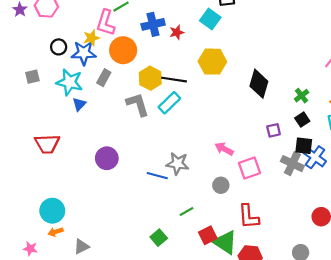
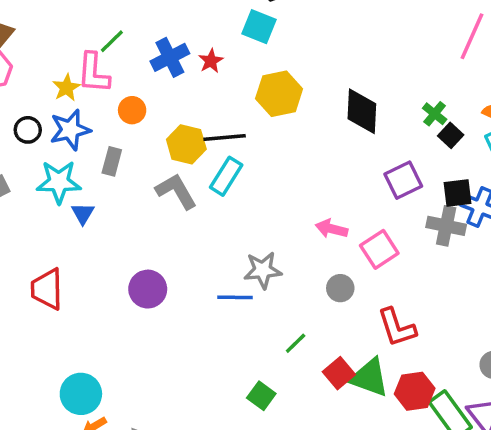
yellow star: (91, 38) -> (66, 88), moved
orange circle: (123, 50) -> (132, 110), size x0.6
black square: (302, 120) -> (451, 135), moved
purple square: (274, 130) -> (403, 180), size x1.5
red trapezoid: (47, 144) -> (47, 289), turned 105

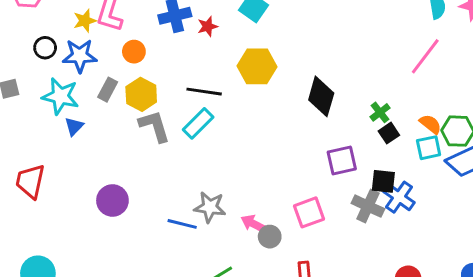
yellow hexagon: (186, 144) -> (141, 94), moved
pink arrow: (332, 229) -> (254, 224), moved

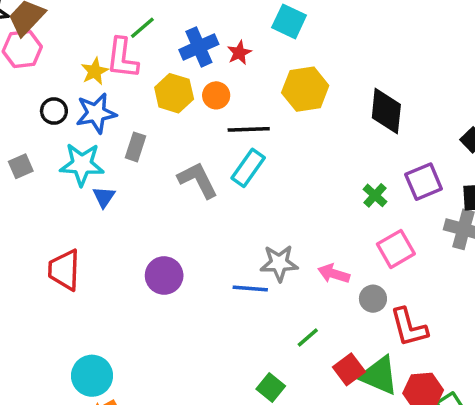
orange circle: (134, 52) -> (216, 95), moved
yellow hexagon: (141, 94) -> (174, 93), moved
green cross: (380, 112) -> (375, 195), moved
gray circle: (270, 237) -> (373, 299), moved

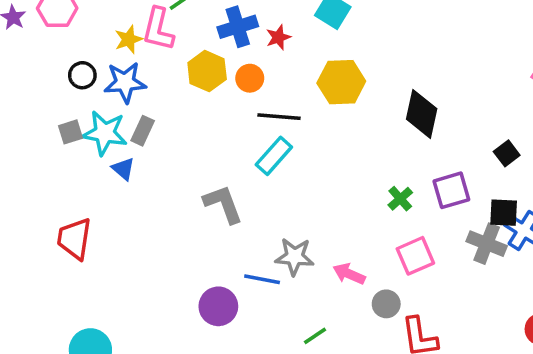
gray rectangle: (136, 147) -> (143, 131), moved
gray square: (21, 166) -> (70, 132), moved
gray L-shape: (198, 180) -> (223, 204), moved
blue triangle: (104, 197) -> (123, 169), turned -30
purple circle: (164, 275) -> (218, 306), moved

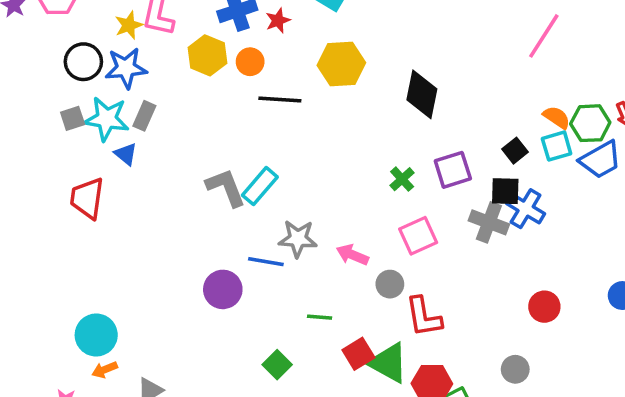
black circle: (82, 75) -> (83, 62), size x1.4
black square: (507, 153) -> (515, 151), moved
cyan rectangle: (274, 156) -> (260, 186), moved
red trapezoid: (74, 239) -> (87, 198), moved
green line: (315, 336) -> (320, 317), turned 40

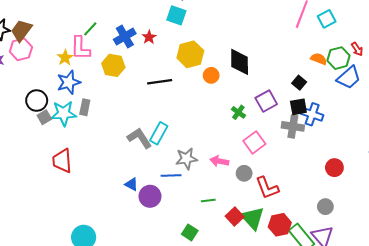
black circle: (83, 62) -> (37, 101), moved
orange circle: (250, 62) -> (211, 75), moved
cyan square: (557, 146) -> (327, 19), moved
blue triangle: (126, 154) -> (131, 184), moved
green triangle: (388, 363) -> (253, 218), turned 30

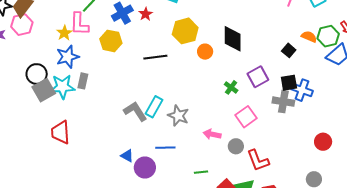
black square: (299, 83) -> (289, 50), moved
gray square: (44, 117) -> (44, 90), size x1.6
gray star: (186, 159) -> (178, 116), moved, turned 30

